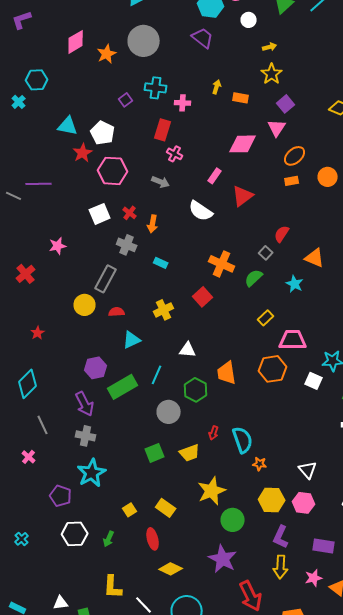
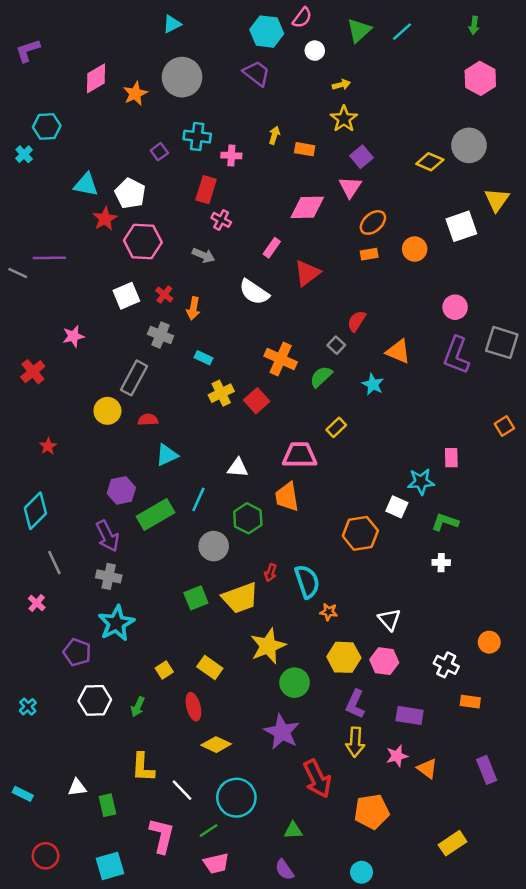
yellow cross: (164, 310) -> (221, 393), moved
pink trapezoid: (293, 340) -> (300, 455), moved
orange hexagon: (273, 369) -> (360, 533), moved
yellow trapezoid: (190, 453) -> (240, 598), size x1.4

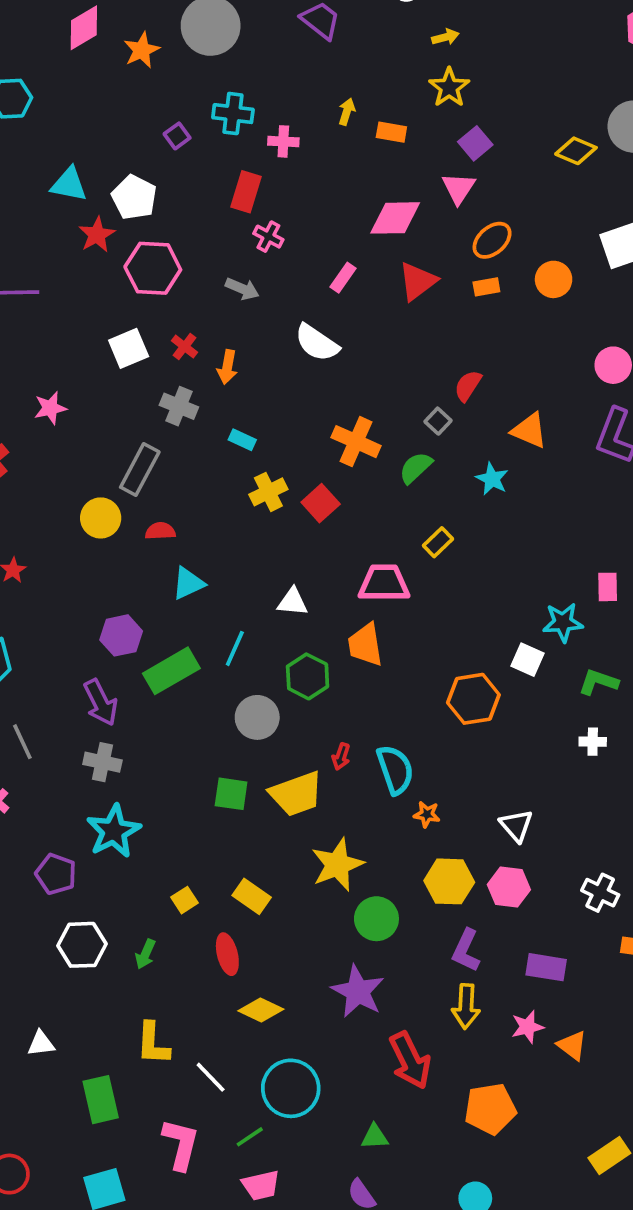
red triangle: (307, 273) -> (417, 281), moved
green square: (196, 598) -> (231, 794), turned 30
white triangle: (77, 788) -> (41, 1044), moved
green rectangle: (107, 805) -> (101, 1100), size x1.4

